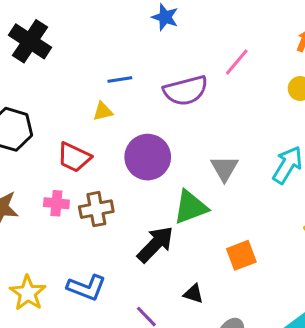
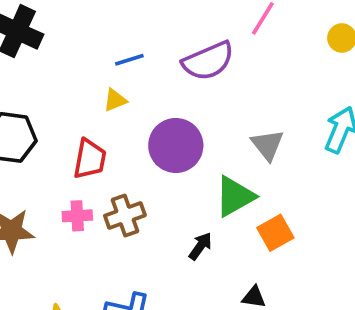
red trapezoid: (74, 157) -> (90, 159), turned -96
black arrow: (155, 244) -> (200, 246), size x0.6
orange square: (241, 255) -> (275, 233), moved

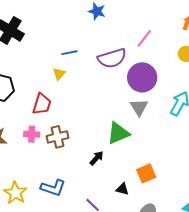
yellow triangle: (115, 100) -> (59, 74), turned -32
purple circle: (176, 145) -> (142, 77), moved
orange square: (275, 233) -> (146, 173), moved

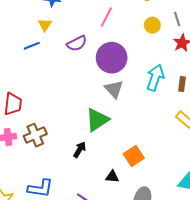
purple semicircle: (112, 58) -> (77, 43), size x0.7
yellow triangle: (59, 74) -> (45, 25), moved

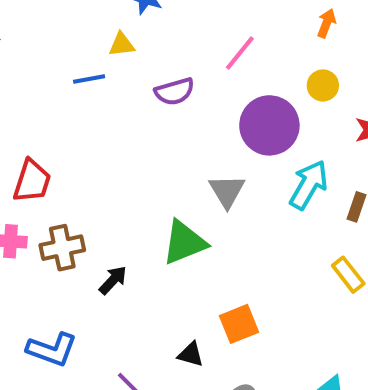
yellow triangle: (45, 25) -> (122, 45), turned 40
purple circle: (112, 58) -> (269, 125), moved
black arrow: (80, 150) -> (113, 280), moved

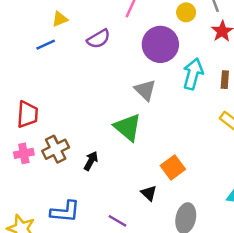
green triangle: (184, 242) -> (128, 127), turned -44
black triangle: (191, 354) -> (149, 193), turned 42

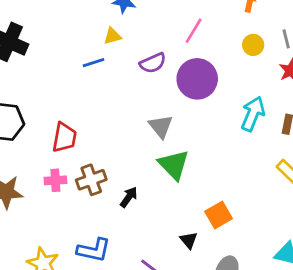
purple circle: (160, 44) -> (197, 79), moved
gray triangle: (145, 90) -> (161, 126), moved

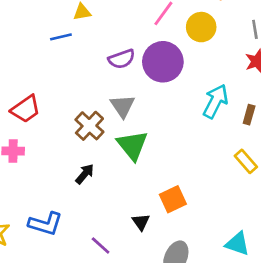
yellow circle: (253, 45) -> (201, 27), moved, size x1.4
purple semicircle: (153, 63) -> (122, 59), moved
red trapezoid: (64, 137) -> (26, 109), turned 40
brown cross: (91, 180) -> (89, 126), moved, turned -32

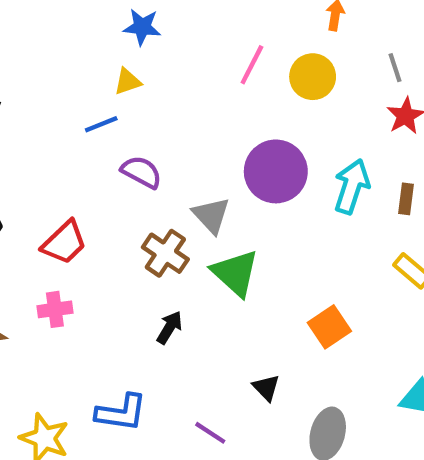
purple semicircle: (122, 59) -> (141, 172), moved, turned -124
purple circle: (163, 62) -> (276, 171), moved
orange square: (173, 199) -> (329, 327), moved

